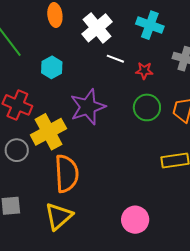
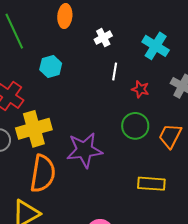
white cross: (97, 28) -> (103, 38), size x0.6
white line: (115, 59) -> (115, 71), turned 66
purple star: (88, 107) -> (84, 150), moved

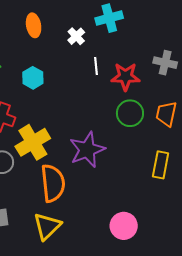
cyan cross: (156, 46) -> (109, 18), moved, turned -32
red star: (140, 89) -> (125, 77), size x1.6
yellow rectangle: (151, 184) -> (161, 165), turned -68

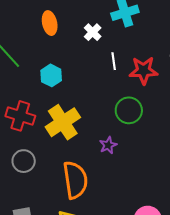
green circle: (130, 113) -> (129, 110), moved
yellow cross: (33, 142) -> (63, 122), moved
purple star: (87, 150) -> (108, 145), size x0.5

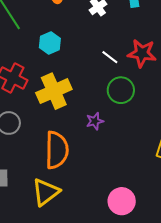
white line: (114, 61) -> (110, 57), moved, turned -54

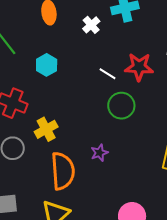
yellow cross: (54, 91) -> (46, 129), moved, size x0.7
purple star: (95, 121) -> (99, 153), moved

